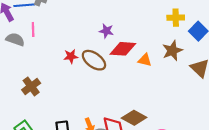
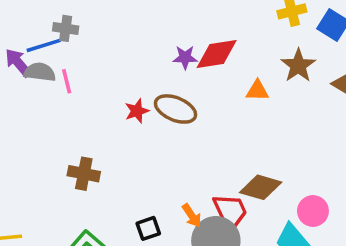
gray semicircle: (15, 39) -> (40, 72), moved
red diamond: (123, 49) -> (217, 54), moved
brown cross: (31, 86) -> (84, 174), turned -30

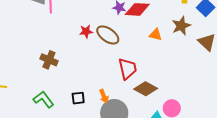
red trapezoid: (230, 212) -> (128, 69), moved

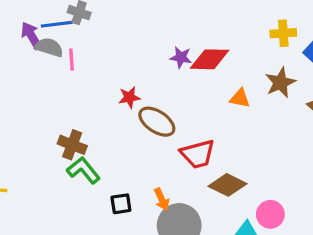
brown ellipse: (108, 35) -> (157, 122), moved
red trapezoid: (128, 69) -> (198, 154), turned 90
green L-shape: (44, 99) -> (83, 170), moved

